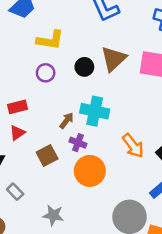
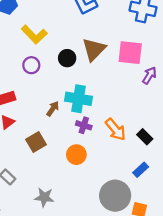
yellow L-shape: (50, 40) -> (34, 35), turned 40
purple cross: (78, 143) -> (84, 125), moved
orange circle: (90, 171) -> (76, 155), size x0.7

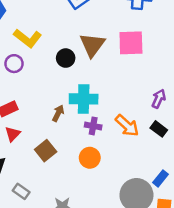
purple circle: (31, 65) -> (14, 64), moved
purple arrow: (149, 75) -> (159, 99), moved
blue rectangle: (141, 170) -> (161, 178), moved

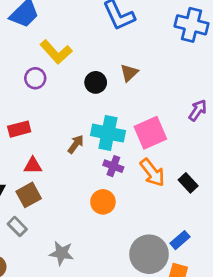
pink square: (131, 43) -> (150, 133), moved, turned -32
brown triangle: (92, 45) -> (129, 73), size x0.6
purple arrow: (159, 99) -> (198, 110), moved
red triangle: (13, 134) -> (33, 166), moved, turned 35
brown square: (46, 151) -> (29, 195), moved

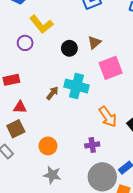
pink square: (150, 133) -> (111, 68), moved
purple cross: (113, 166) -> (92, 145), moved, turned -32
orange circle: (103, 202) -> (48, 146), moved
gray star: (61, 253) -> (52, 175), moved

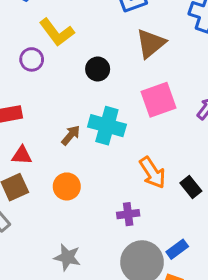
brown triangle: (94, 42) -> (151, 43), moved, size x1.5
orange circle: (48, 146) -> (67, 186), moved

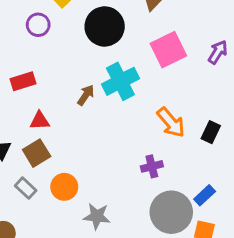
black circle: (98, 69) -> (105, 26), size x1.6
cyan cross: (107, 126) -> (120, 81), turned -36
orange circle: (67, 186) -> (64, 187), moved
black rectangle: (191, 187) -> (211, 132), turned 70

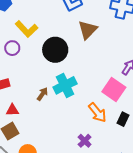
pink square: (168, 50) -> (114, 90), moved, turned -30
purple cross: (152, 166) -> (85, 141), turned -32

